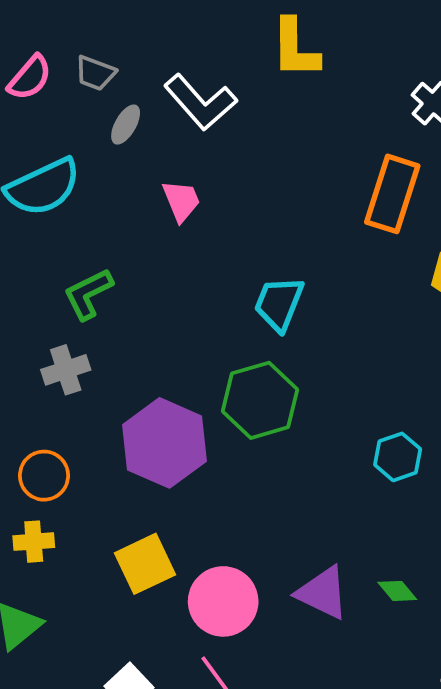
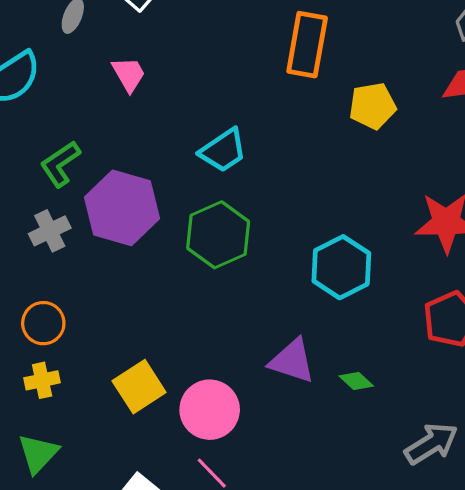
cyan trapezoid: (279, 304) -> (223, 151), turned -138
purple hexagon: (165, 443) -> (122, 208), moved
cyan hexagon: (398, 457) -> (341, 267), size x1.5
purple triangle: (323, 593) -> (292, 361), moved

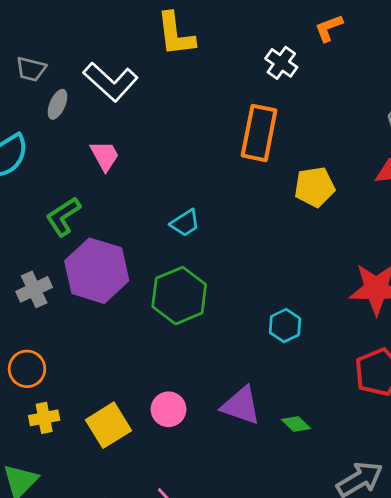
cyan trapezoid: (223, 151) -> (185, 223), size x0.7
green L-shape: (60, 164) -> (63, 216), moved
cyan hexagon: (341, 267) -> (285, 326), size x0.6
yellow cross: (42, 380) -> (44, 418), moved
pink circle: (210, 410) -> (168, 409), moved, size x0.7

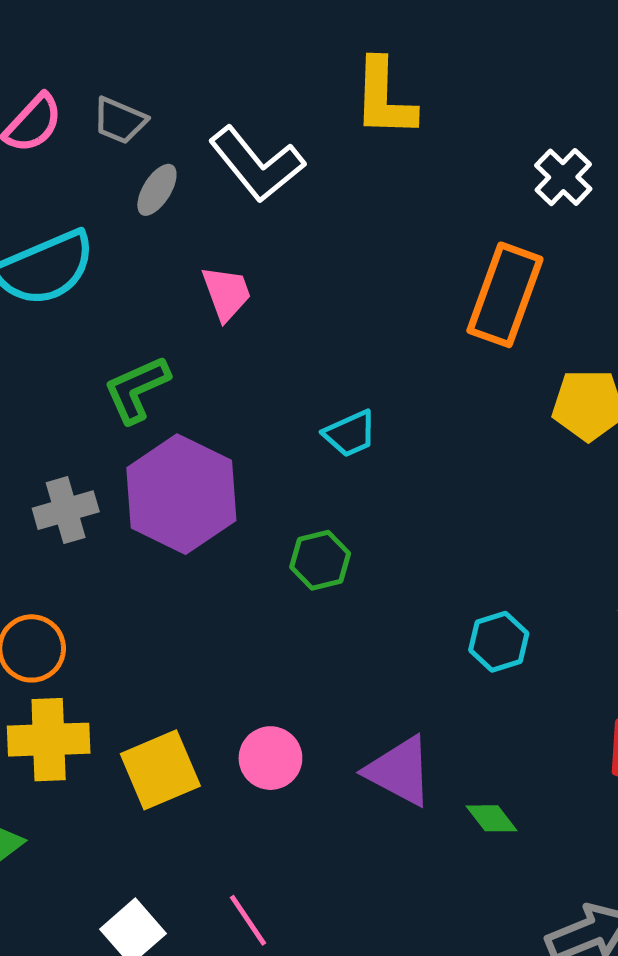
green hexagon: (179, 296) -> (320, 560), size x0.6
yellow cross: (44, 418) -> (49, 740), size x1.5

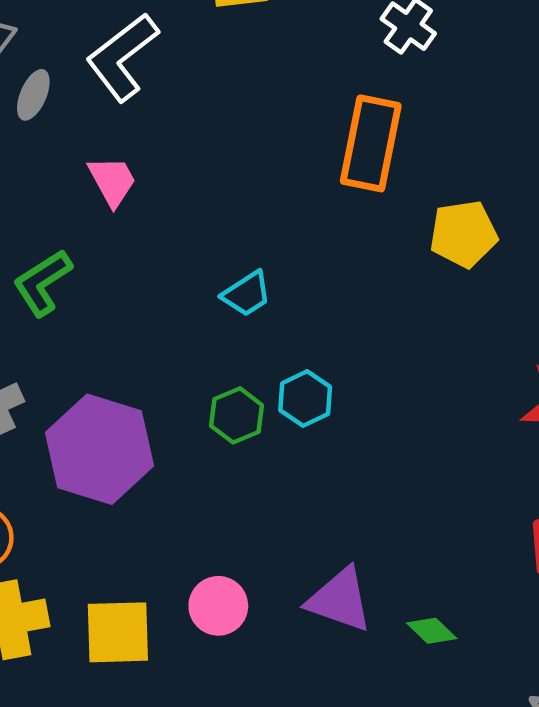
white L-shape: (257, 164) -> (122, 57), turned 100
purple hexagon: (181, 494) -> (100, 449), moved
cyan hexagon: (499, 642) -> (305, 399), moved
yellow square: (160, 770) -> (118, 632), turned 30

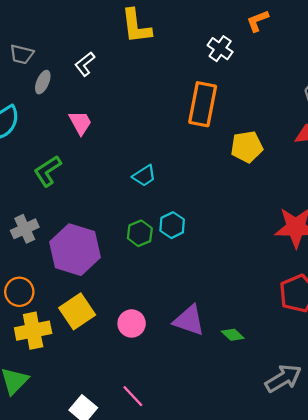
white L-shape: (122, 57) -> (85, 64), size x0.6
yellow square: (118, 632) -> (77, 311), moved, turned -32

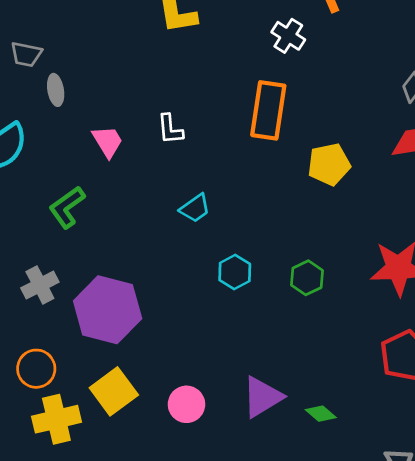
white L-shape: (85, 64) -> (170, 129), moved, turned -55
gray ellipse: (43, 82) -> (56, 90), turned -30
green hexagon: (140, 233) -> (307, 278), moved
purple triangle: (189, 320) -> (262, 397), turned -48

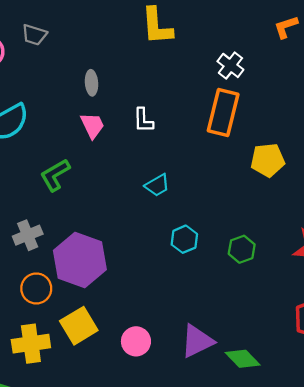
white cross: (288, 36) -> (230, 65), moved
gray trapezoid: (26, 54) -> (34, 35), moved
gray ellipse: (56, 90) -> (92, 83), moved
orange circle: (36, 369) -> (36, 288), moved
green diamond: (321, 414) -> (243, 359), size x1.4

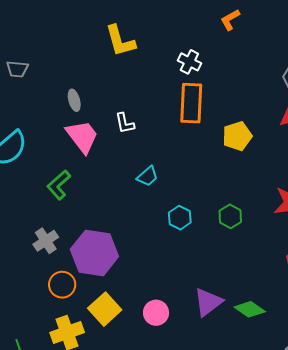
pink trapezoid: (92, 125) -> (82, 136), size x1.5

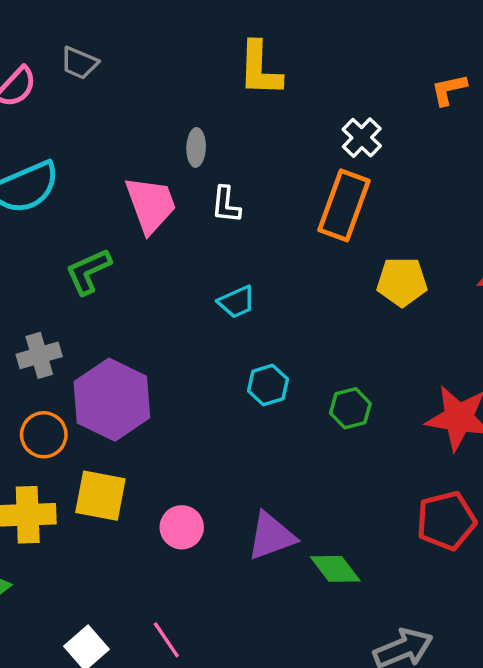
gray ellipse: (74, 100) -> (196, 147), moved
yellow square: (105, 309) -> (100, 496), turned 36

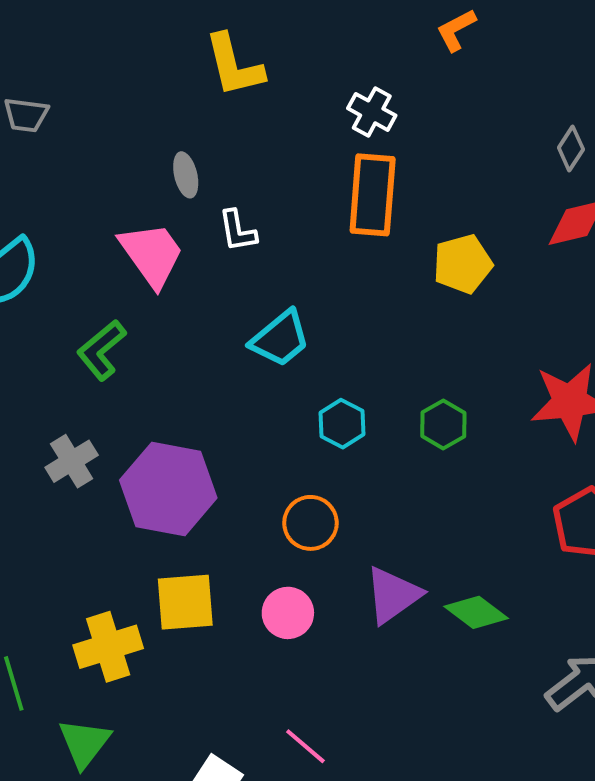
cyan trapezoid: (237, 302) -> (280, 339), size x1.4
orange circle: (44, 435) -> (310, 523), moved

